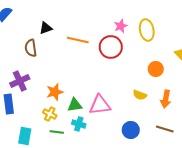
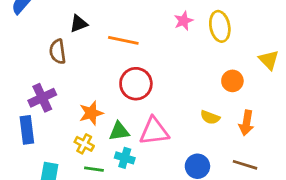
red circle: (111, 47) -> (136, 84), moved

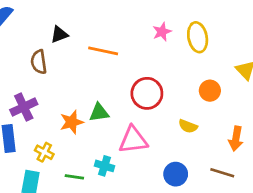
red circle: (136, 84) -> (147, 93), moved
orange arrow: (246, 123) -> (236, 139), moved
green triangle: (119, 131) -> (99, 113), moved
yellow cross: (84, 144) -> (44, 152), moved

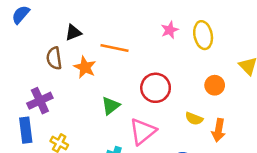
green triangle: (99, 113) -> (111, 106), turned -30
orange star: (72, 122) -> (85, 67), moved, turned -30
orange arrow: (236, 139) -> (219, 130), moved
pink triangle: (133, 140) -> (143, 131), turned -32

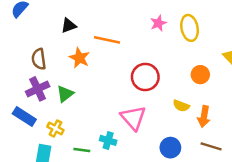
brown semicircle: (54, 58) -> (39, 59), moved
green triangle: (111, 106) -> (65, 94), moved
blue rectangle: (26, 130) -> (24, 117), turned -50
pink triangle: (143, 131) -> (133, 118), turned -32

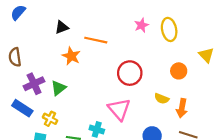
brown semicircle: (39, 59) -> (15, 57), moved

